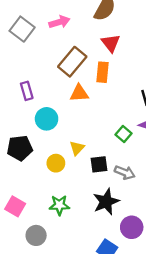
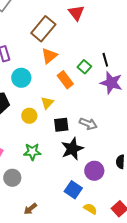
orange rectangle: (103, 72) -> (65, 80), moved, turned -42
orange triangle: (79, 93) -> (49, 56), turned -36
green square: (124, 134) -> (84, 67), moved
black square: (99, 164) -> (61, 125), moved

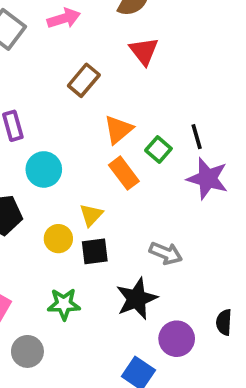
brown rectangle: (43, 29) -> (84, 80), size x0.7
orange triangle: (49, 56) -> (118, 129), moved
black square: (61, 125) -> (95, 251), moved

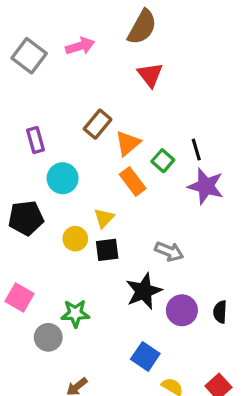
brown rectangle: (84, 80) -> (98, 124), moved
green star: (64, 304) -> (75, 313), moved
purple circle: (177, 339) -> (182, 310), moved

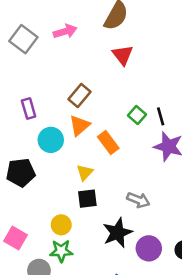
orange triangle: (128, 143) -> (80, 126), moved
green square: (163, 161) -> (137, 115), moved
yellow circle: (75, 239) -> (61, 225), moved

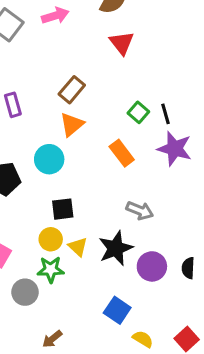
cyan circle: (51, 140) -> (49, 159), moved
orange rectangle: (108, 142) -> (122, 153), moved
yellow triangle: (85, 173) -> (78, 247), moved, turned -30
black square: (87, 199) -> (63, 209), moved

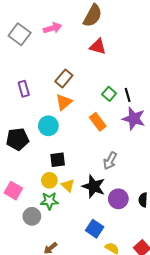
red triangle: (122, 43) -> (98, 47), turned -36
gray arrow: (140, 211) -> (110, 161), turned 96
black star: (116, 248) -> (94, 186), turned -30

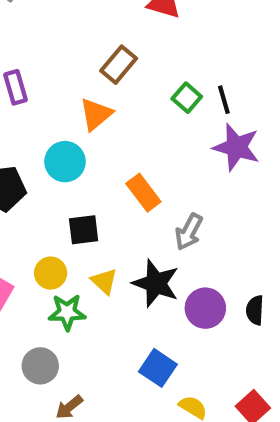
brown rectangle: (64, 78) -> (119, 65), moved
orange rectangle: (98, 122) -> (143, 193), moved
yellow circle: (49, 180) -> (51, 273), moved
gray circle: (32, 216) -> (40, 366), moved

